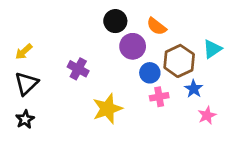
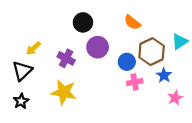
black circle: (115, 21) -> (83, 22), moved
purple circle: (133, 46) -> (98, 47), moved
yellow arrow: (24, 52) -> (33, 48), moved
yellow star: (107, 109) -> (64, 92), moved, turned 30

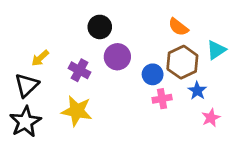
orange semicircle: (132, 22) -> (178, 27), moved
black star: (21, 101) -> (25, 122), size x1.6

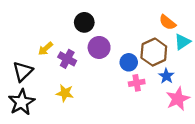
orange semicircle: (178, 27) -> (167, 22), moved
yellow arrow: (40, 58) -> (45, 49), moved
yellow star: (77, 111) -> (65, 93), size x0.7
pink star: (211, 118) -> (178, 99), size x1.5

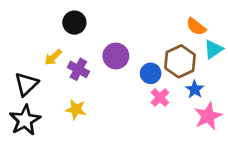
black circle: (84, 22) -> (74, 23), moved
pink cross: (137, 83) -> (160, 97), turned -35

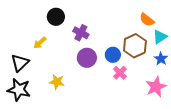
purple circle: (116, 56) -> (87, 58), moved
purple cross: (78, 69) -> (81, 33), moved
blue star: (195, 89) -> (161, 59), moved
black star: (25, 120) -> (19, 90), turned -30

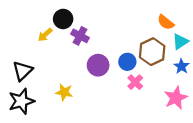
purple cross: (81, 33) -> (80, 36), moved
yellow arrow: (40, 43) -> (45, 35), moved
black star: (19, 90) -> (21, 101), turned -30

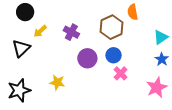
black circle: (63, 19) -> (25, 12), moved
orange semicircle: (166, 22) -> (133, 12), moved, turned 42
brown hexagon: (152, 52) -> (111, 27), moved
black triangle: (23, 71) -> (21, 48), moved

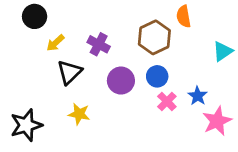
black triangle: (21, 48) -> (69, 72), moved
blue star: (162, 59) -> (198, 96), moved

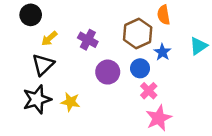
black triangle: (69, 72) -> (43, 65), moved
blue star: (198, 96) -> (162, 52), moved
pink star: (217, 121) -> (159, 118), moved
black star: (26, 125) -> (37, 99), moved

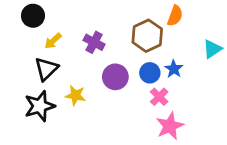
orange semicircle: (164, 15) -> (175, 16), turned -150
blue star: (162, 52) -> (174, 69), moved
yellow star: (70, 102) -> (75, 95), moved

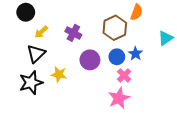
pink star: (170, 126) -> (119, 98), moved

